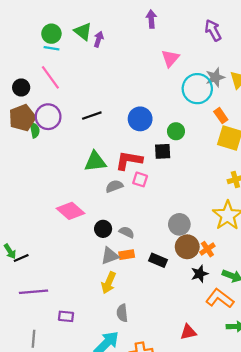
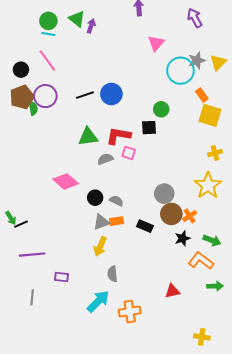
blue circle: (140, 119) -> (111, 94), moved

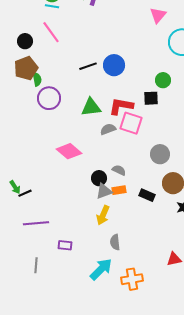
purple circle: (45, 96) -> (49, 98), moved
pink square: (129, 153) -> (131, 123), size x1.6
gray circle: (164, 194) -> (160, 154), moved
black circle: (95, 198) -> (99, 178), moved

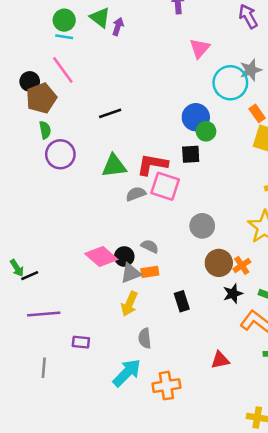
blue circle: (114, 65) -> (196, 117), moved
brown pentagon: (26, 68) -> (41, 98), moved
pink diamond: (69, 151) -> (101, 257), moved
black rectangle: (147, 195) -> (182, 301), moved, turned 49

